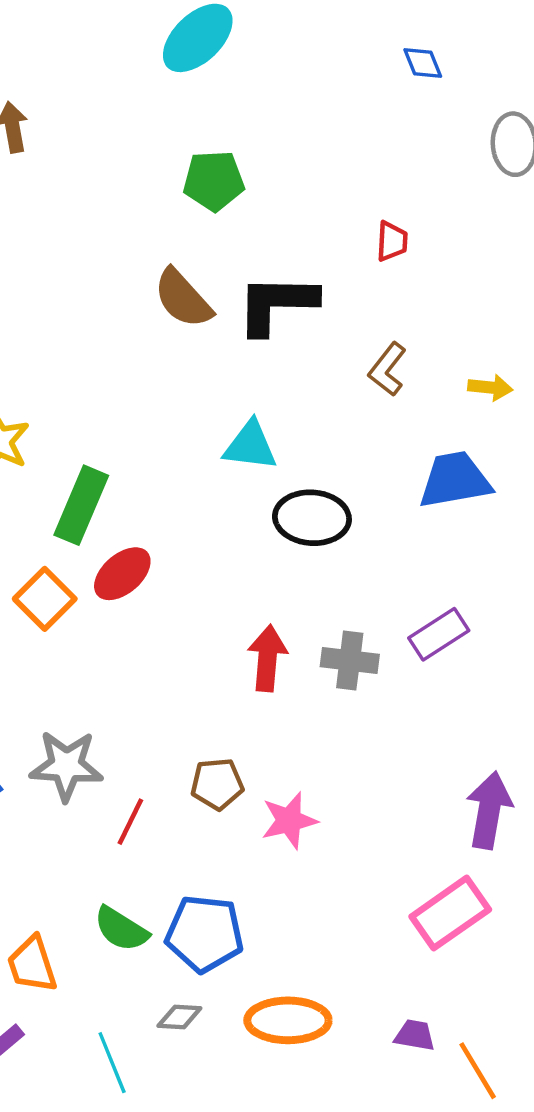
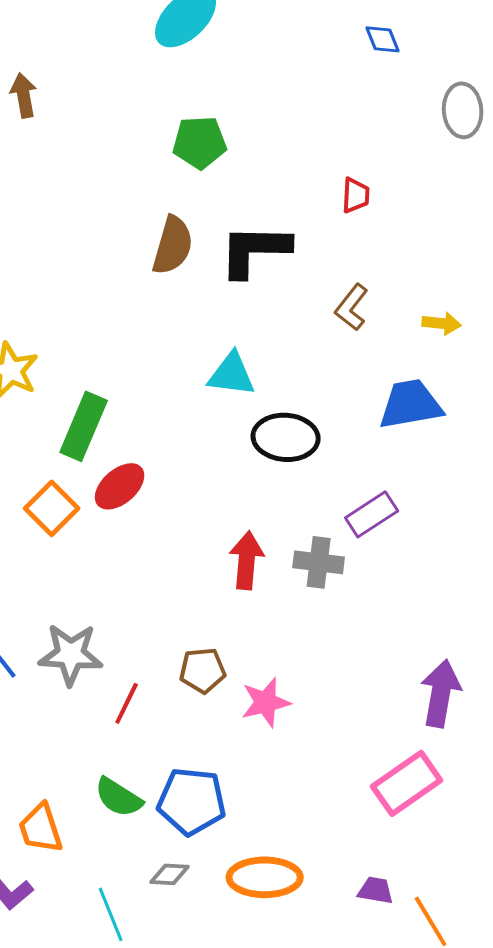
brown semicircle: (183, 298) -> (173, 245), turned -122
purple rectangle: (439, 634) -> (372, 514), moved

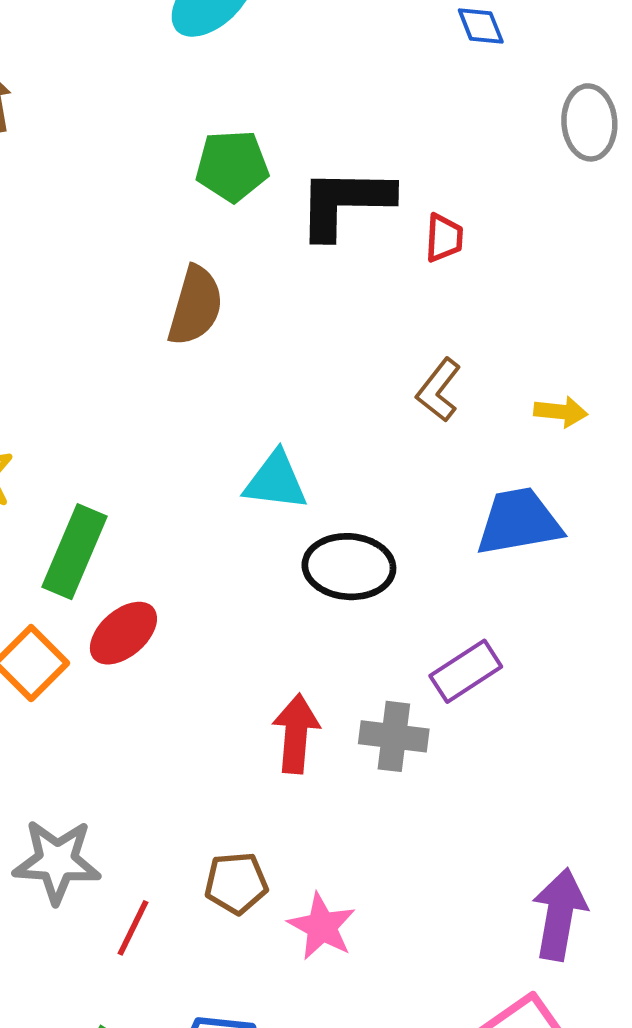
black L-shape: (255, 250) -> (345, 203), moved
pink star: (266, 702) -> (322, 927), turned -30

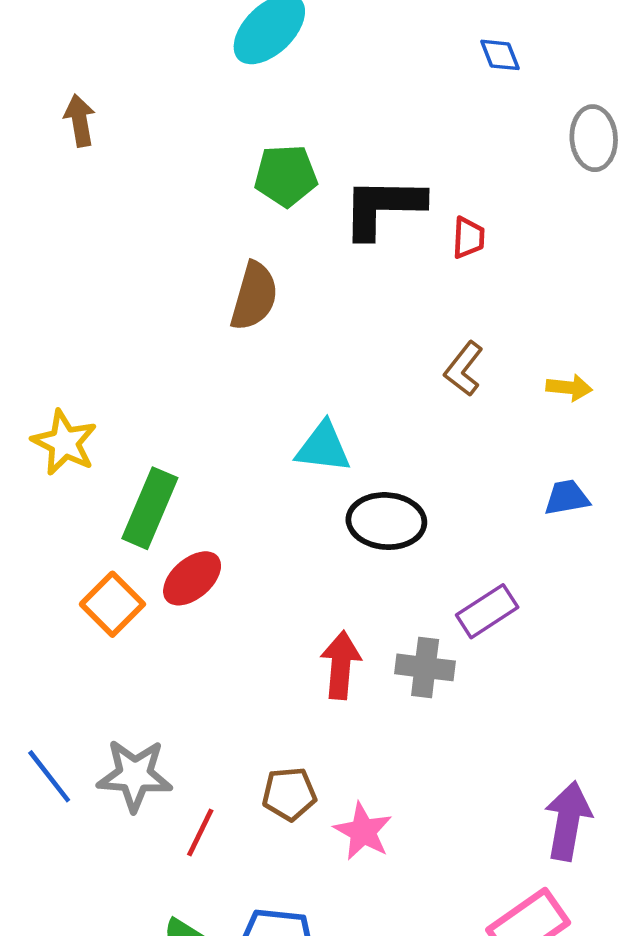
blue trapezoid: (519, 522) -> (567, 498), moved, size x0.6

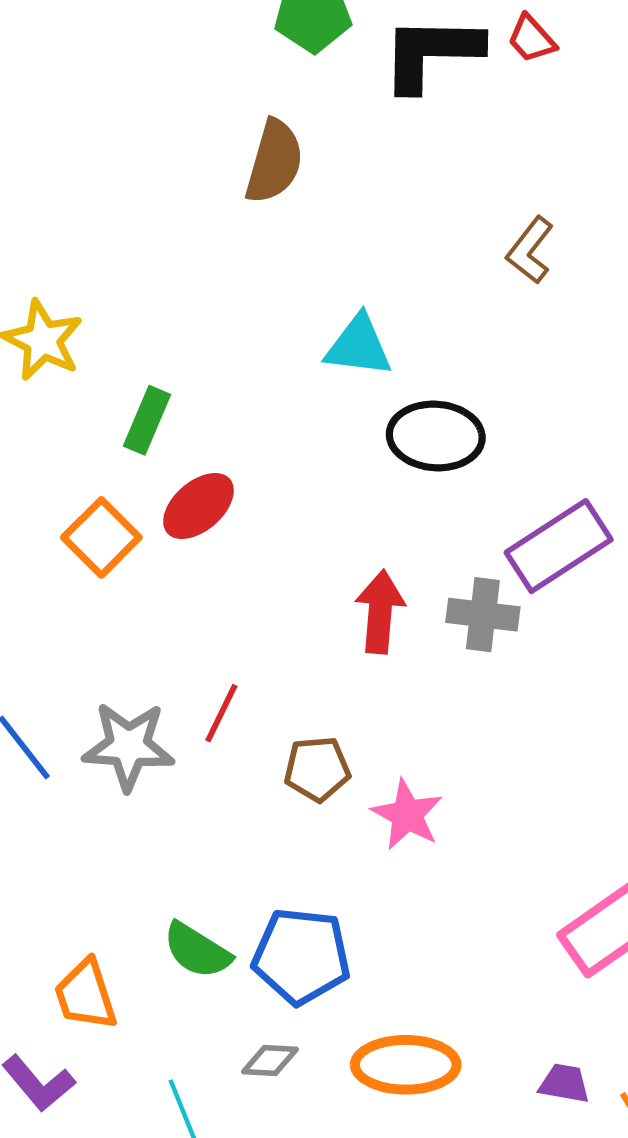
red trapezoid: (468, 238) -> (531, 39), moved, turned 135
green rectangle: (150, 508) -> (147, 420), size x0.7
purple rectangle: (487, 611) -> (559, 546), size x1.4
red line: (200, 833) -> (221, 713), moved

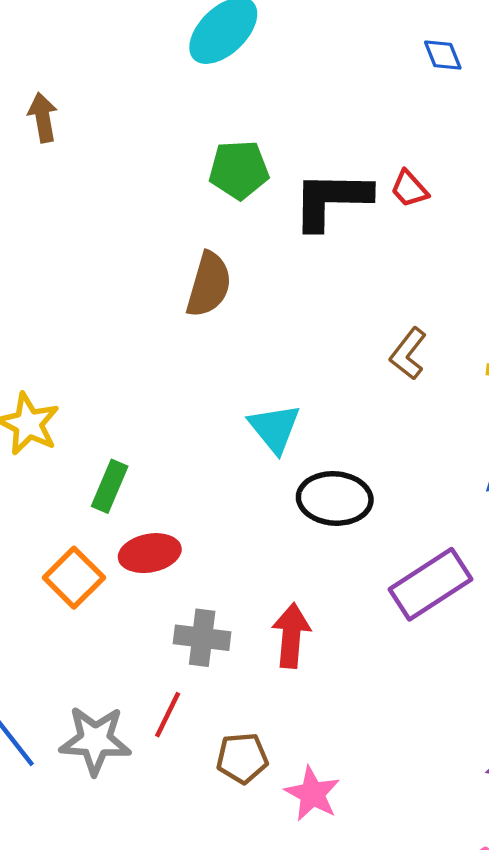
cyan triangle: (359, 346) -> (275, 428), turned 44
red ellipse: (198, 506) -> (150, 553), turned 30
gray cross: (483, 615) -> (202, 638), moved

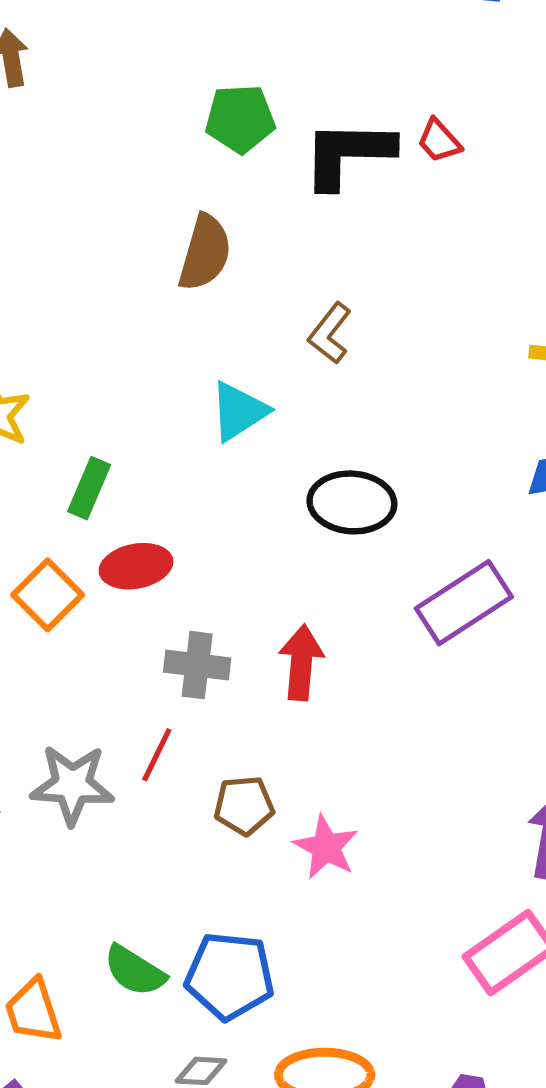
brown L-shape: (408, 354) -> (330, 333), moved
cyan triangle: (275, 428) -> (239, 411), moved, turned 36

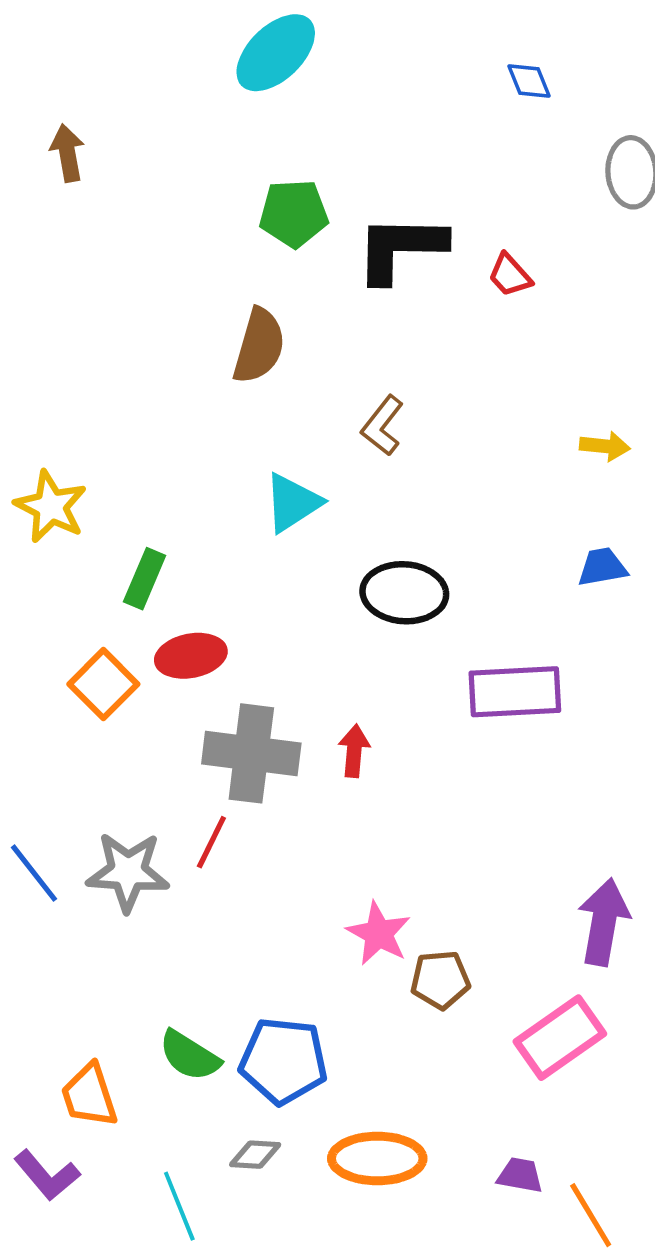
red trapezoid: (439, 141) -> (510, 275), moved
purple rectangle: (464, 603) -> (515, 692), turned 30
red arrow: (301, 662) -> (354, 751), size x0.7
gray cross: (197, 665) -> (251, 753), size x1.5
brown pentagon: (244, 806) -> (440, 980), moved

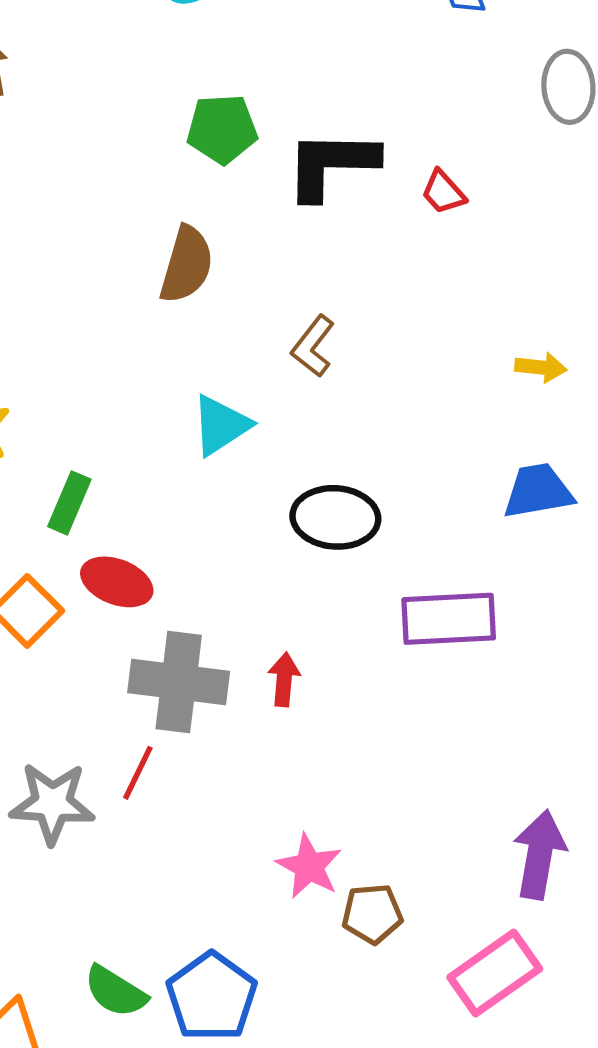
blue trapezoid: (602, 567) -> (538, 491), size x1.4
red ellipse: (191, 656) -> (117, 582), turned 32
blue pentagon: (283, 1061) -> (212, 997), turned 30

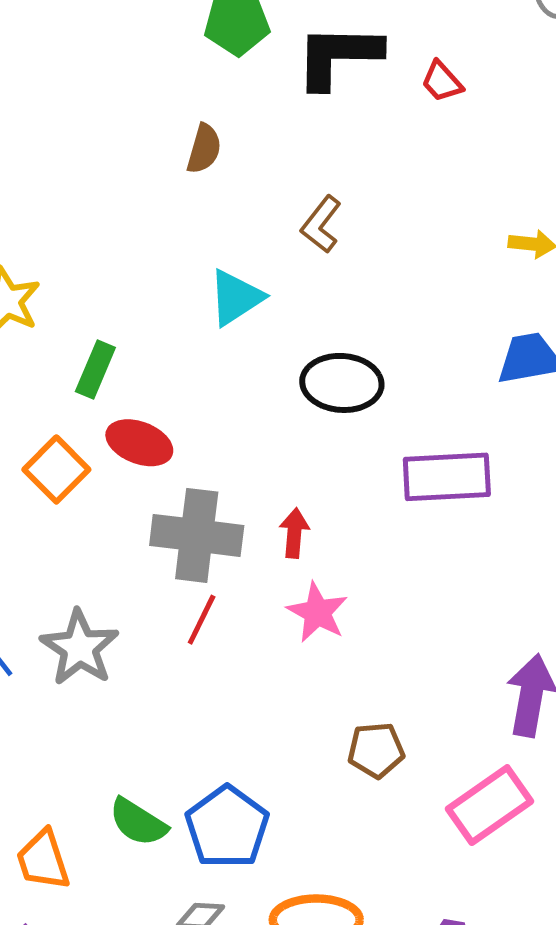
brown semicircle: (187, 265) -> (204, 149), size x0.7
red line: (138, 773) -> (202, 620), moved
gray star: (52, 803) -> (80, 648), turned 30
pink star: (309, 866) -> (317, 612), moved

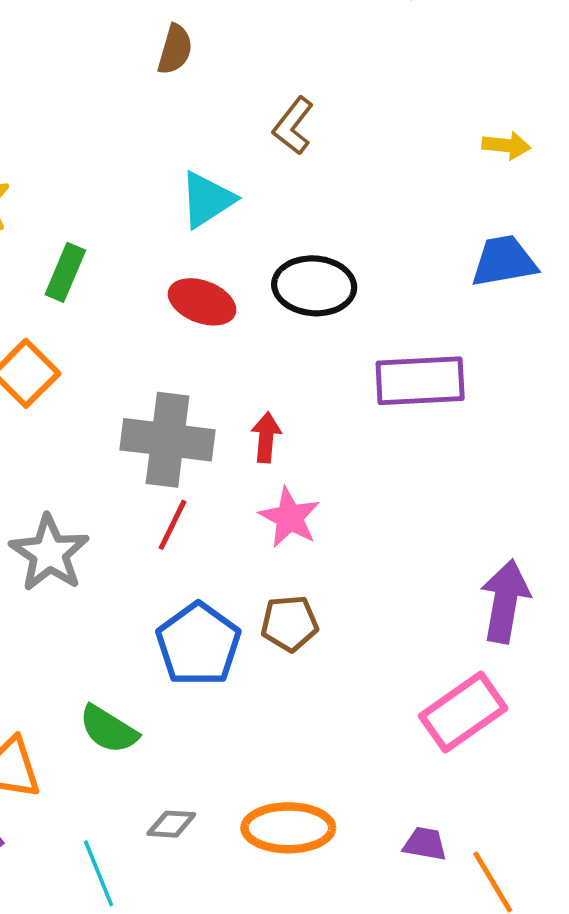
red ellipse: (139, 443) -> (202, 302), moved
brown pentagon: (376, 750) -> (290, 623), moved
blue pentagon: (227, 827) -> (198, 644), moved

